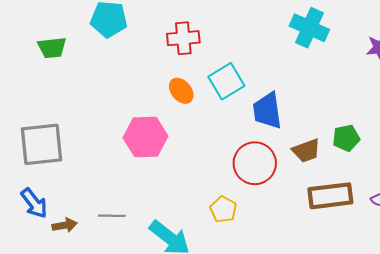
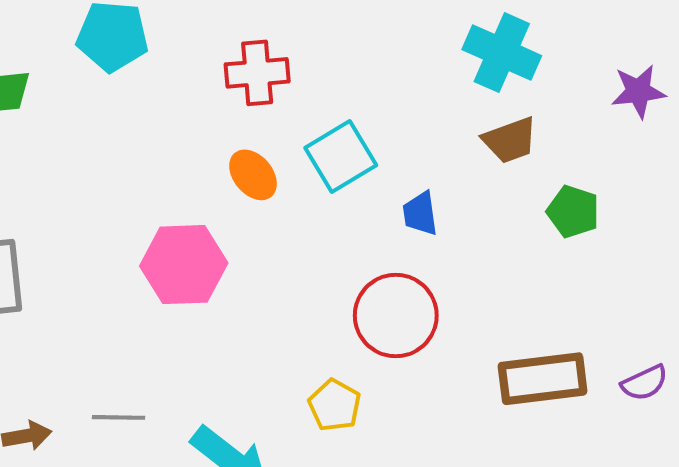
blue trapezoid: (267, 111) -> (420, 214), size x0.6
green pentagon: (346, 138) -> (573, 212), moved, turned 30
brown trapezoid: (306, 151) -> (510, 140), moved

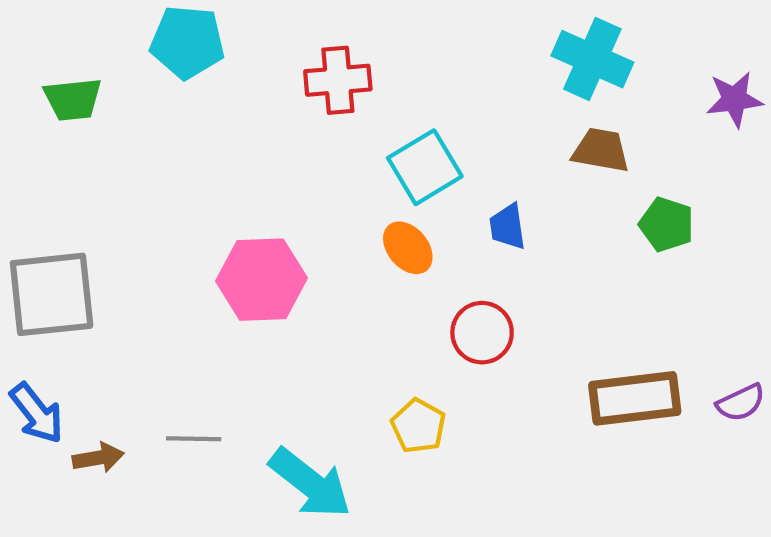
brown trapezoid: (510, 140) -> (601, 150), turned -150
orange ellipse: (253, 175) -> (408, 248), moved
red circle: (396, 316) -> (482, 333), size x0.7

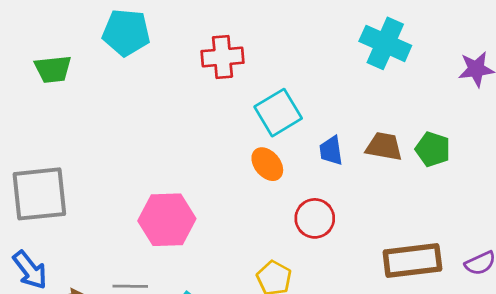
brown trapezoid: (601, 150) -> (384, 146), moved
pink hexagon: (262, 280) -> (167, 220), moved

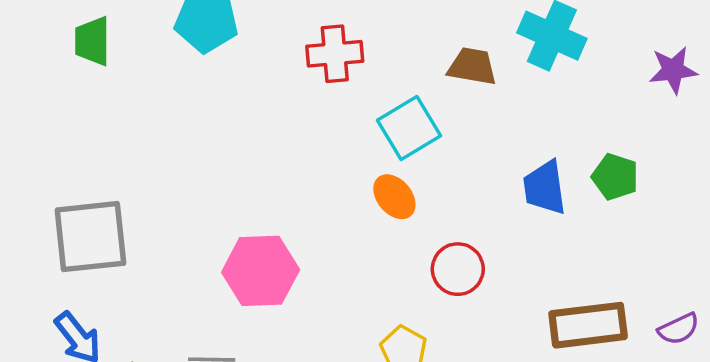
green trapezoid: (53, 69) -> (92, 41), moved, turned 96
brown trapezoid: (384, 146) -> (472, 66), moved
blue trapezoid: (331, 151) -> (545, 188), moved, size x1.4

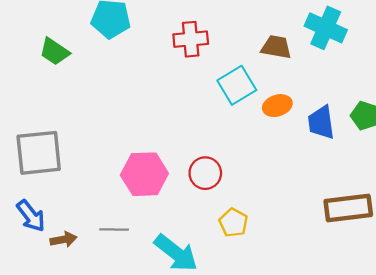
green trapezoid: (92, 41) -> (54, 52), moved, turned -56
orange ellipse: (394, 197) -> (277, 106), moved, turned -68
red circle: (458, 269) -> (205, 173), moved

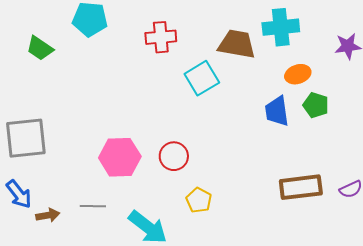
cyan cross: (326, 28) -> (281, 27), turned -30
brown trapezoid: (276, 47) -> (237, 44), size x1.4
orange ellipse: (277, 106) -> (298, 74), moved

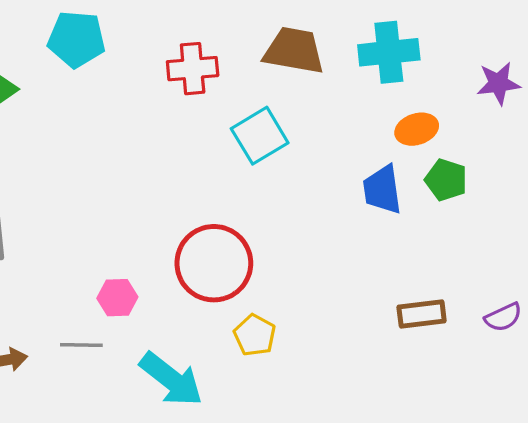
brown trapezoid: (237, 44) -> (294, 51), moved
red circle: (174, 156) -> (214, 263), size x1.6
pink hexagon: (120, 157) -> (117, 298), moved, size x0.6
brown rectangle: (301, 187) -> (422, 314), size x0.7

